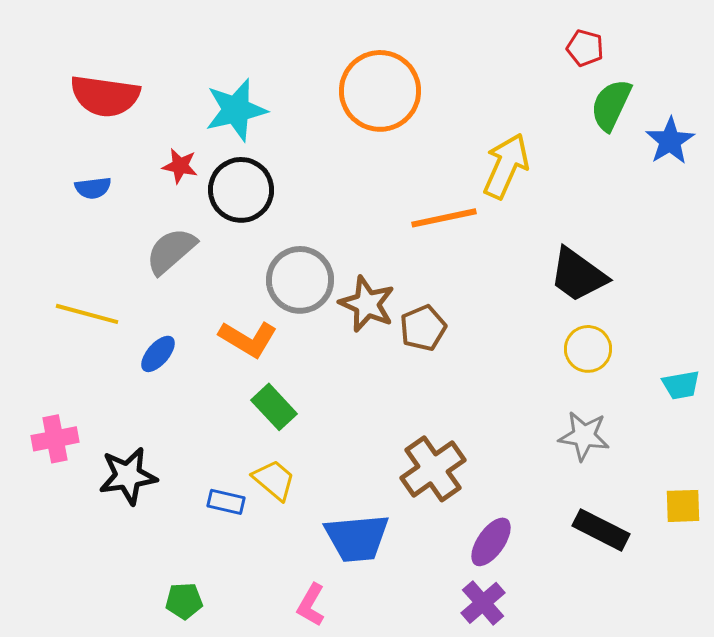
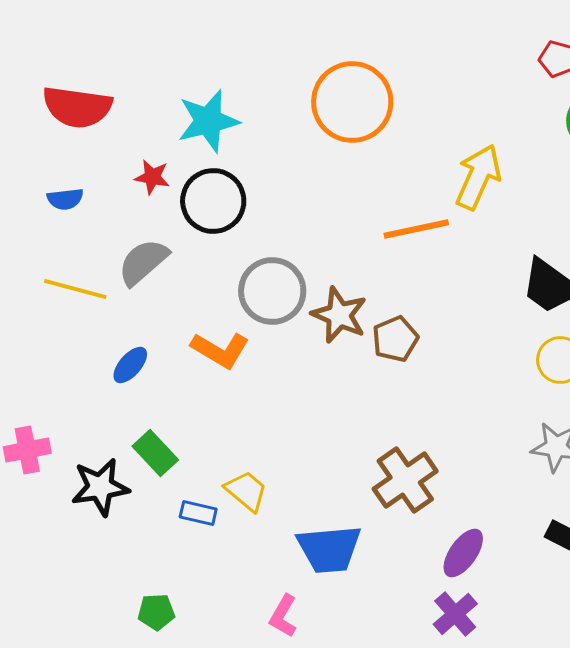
yellow line: (87, 314) -> (75, 289), moved
green rectangle: (274, 407) -> (155, 453), moved

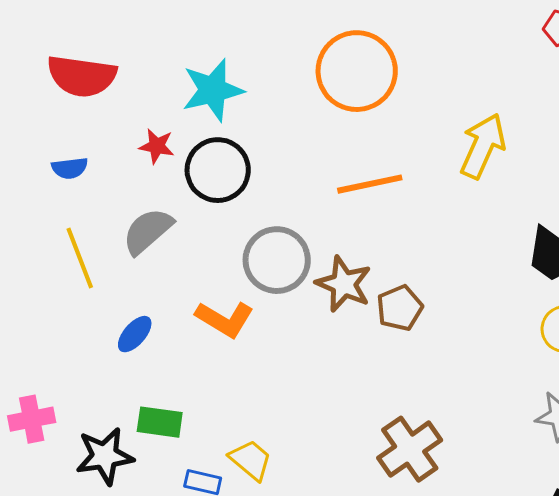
orange line: (416, 229) -> (370, 184), moved
yellow line: (75, 289) -> (80, 258), turned 54
green rectangle: (155, 453) -> (160, 422), turned -39

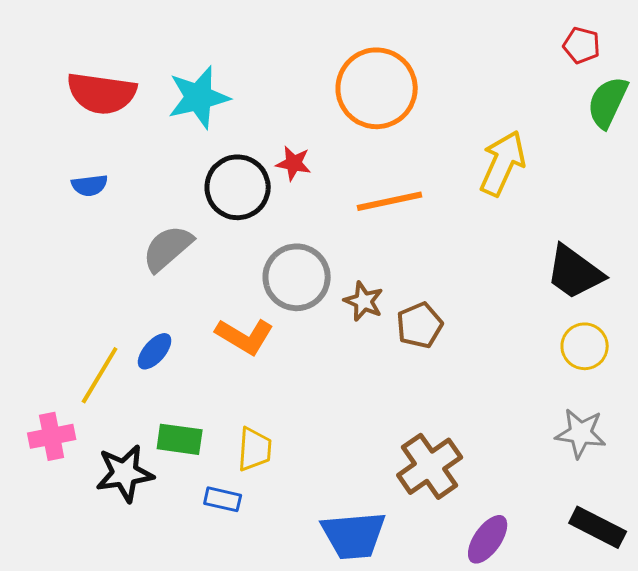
cyan star: (213, 90) -> (199, 97), moved
red star: (157, 146) -> (294, 163), moved
yellow line: (80, 258) -> (100, 375), moved, turned 52
brown star: (344, 284) -> (364, 301), size x0.7
yellow trapezoid: (251, 460) -> (255, 449), moved, turned 54

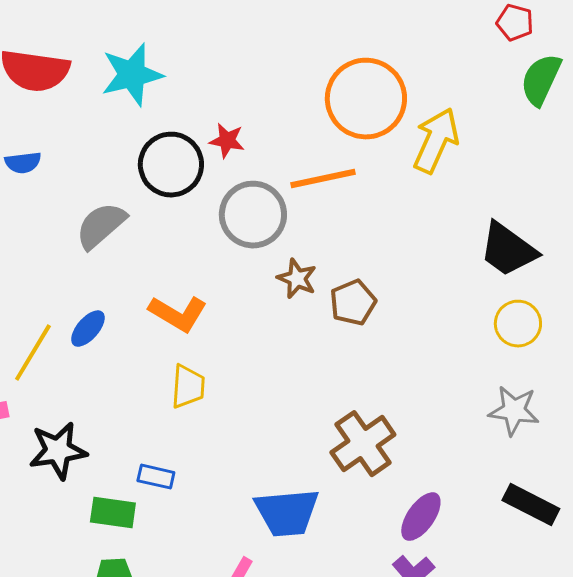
orange circle: (377, 88) -> (366, 99), moved
gray circle: (297, 277) -> (253, 215), moved
green rectangle: (180, 439) -> (113, 513), moved
yellow trapezoid: (255, 449) -> (188, 387), moved

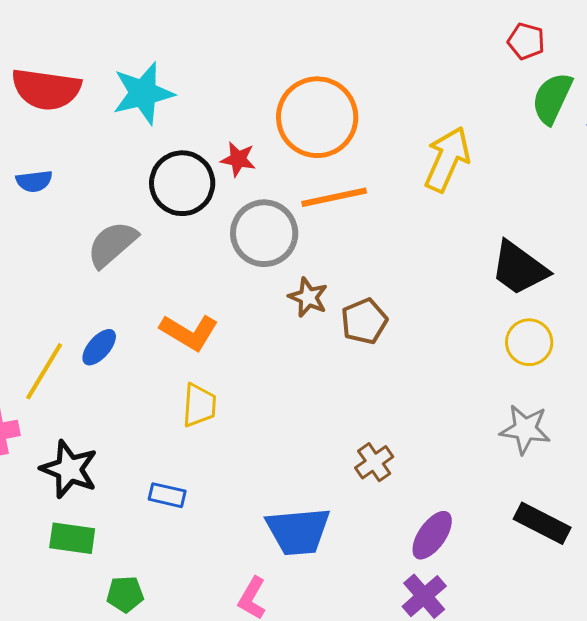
orange circle: (366, 99) -> (317, 117), moved
brown cross: (363, 444) -> (374, 462), size x0.6
black star: (58, 451) -> (69, 469), turned 30
green rectangle: (113, 513) -> (72, 538), moved

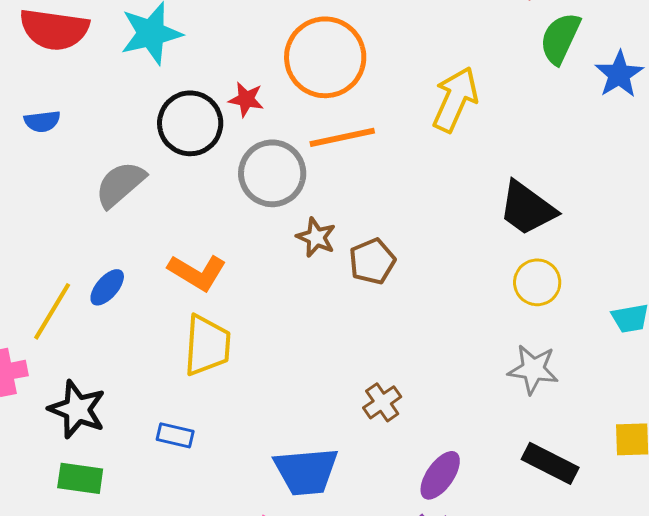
yellow trapezoid: (199, 405) -> (207, 345), size x1.4

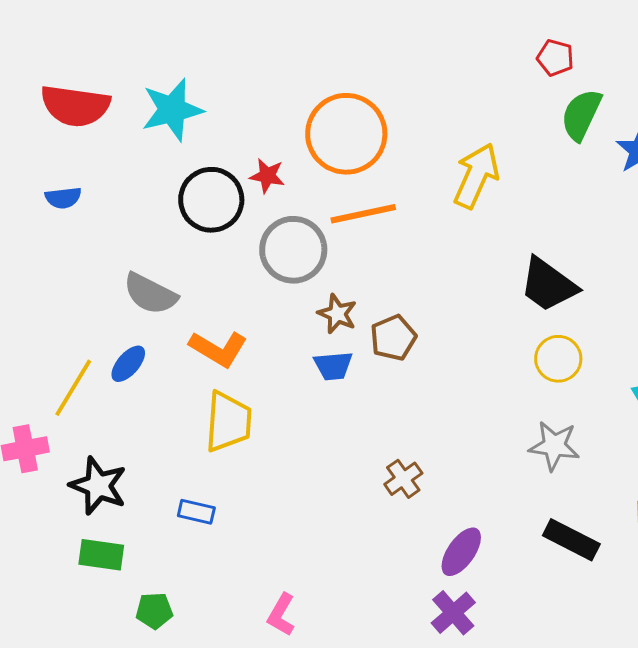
gray semicircle: (120, 184) -> (150, 294), moved, turned -112
blue trapezoid: (306, 471) -> (333, 366), moved, size x0.6

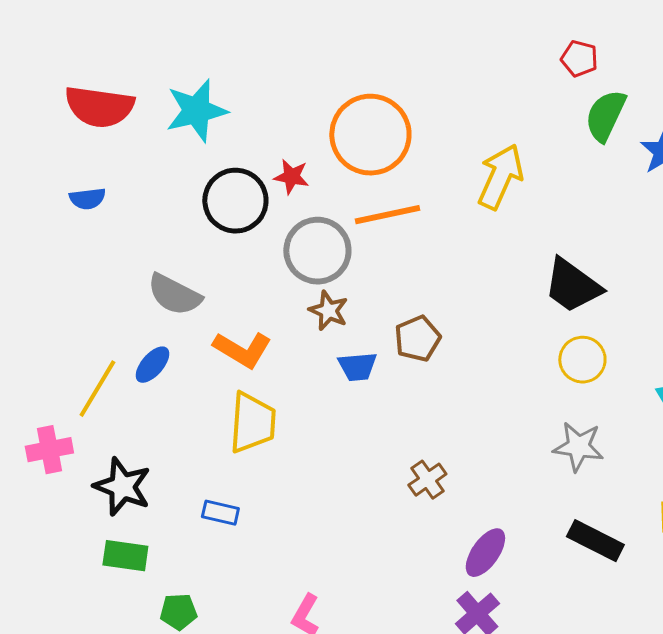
brown star: (337, 314) -> (328, 311), moved

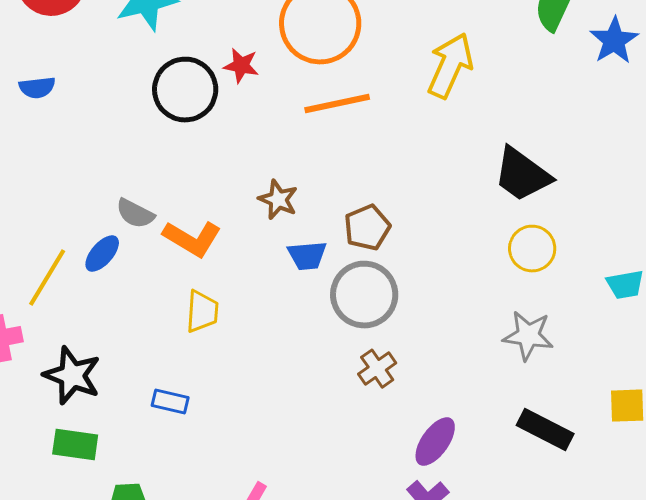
gray circle: (317, 251) -> (364, 295), moved
gray semicircle: (174, 295) -> (135, 214), moved, size x0.7
yellow trapezoid: (252, 423) -> (202, 312), size x0.7

